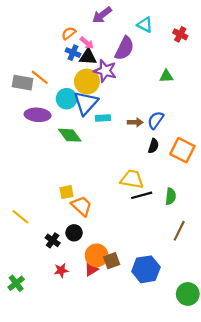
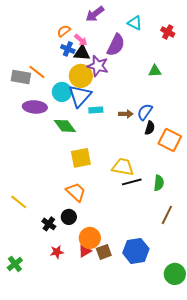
black semicircle: (153, 146) -> (150, 128), moved
yellow square: (67, 192) -> (81, 158), moved, size x1.5
brown square: (112, 261) -> (104, 252), moved

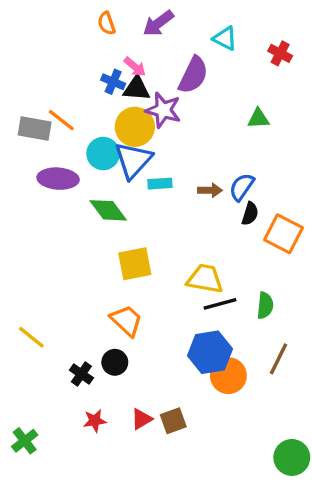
orange semicircle: (64, 31) -> (106, 23), moved, turned -72
orange circle: (90, 238) -> (228, 376), moved
blue hexagon: (136, 251) -> (210, 352), moved

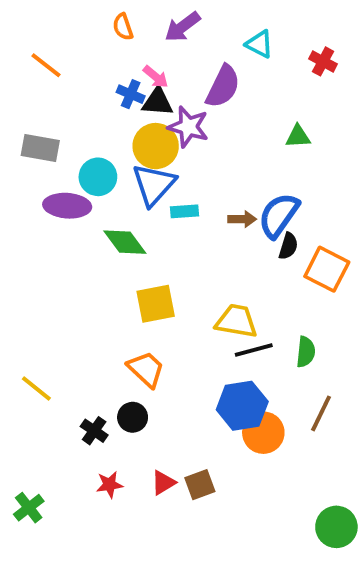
orange line: (61, 120) -> (46, 65), moved
cyan circle: (103, 154) -> (98, 177), moved
blue semicircle: (242, 187) -> (279, 215), size x1.4

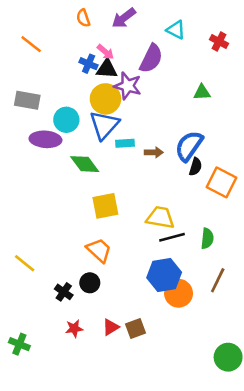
brown arrow: (242, 219) -> (154, 152), moved
green cross: (29, 508) -> (19, 344), turned -30

